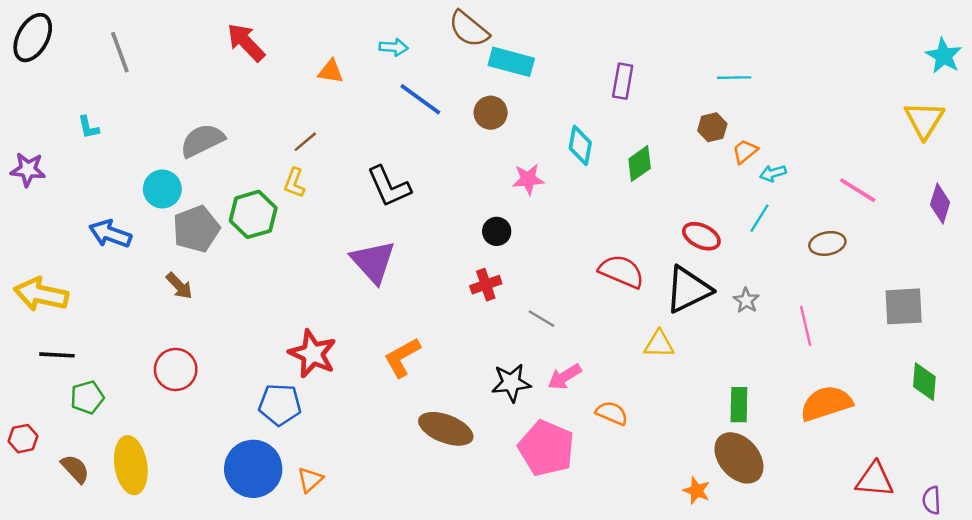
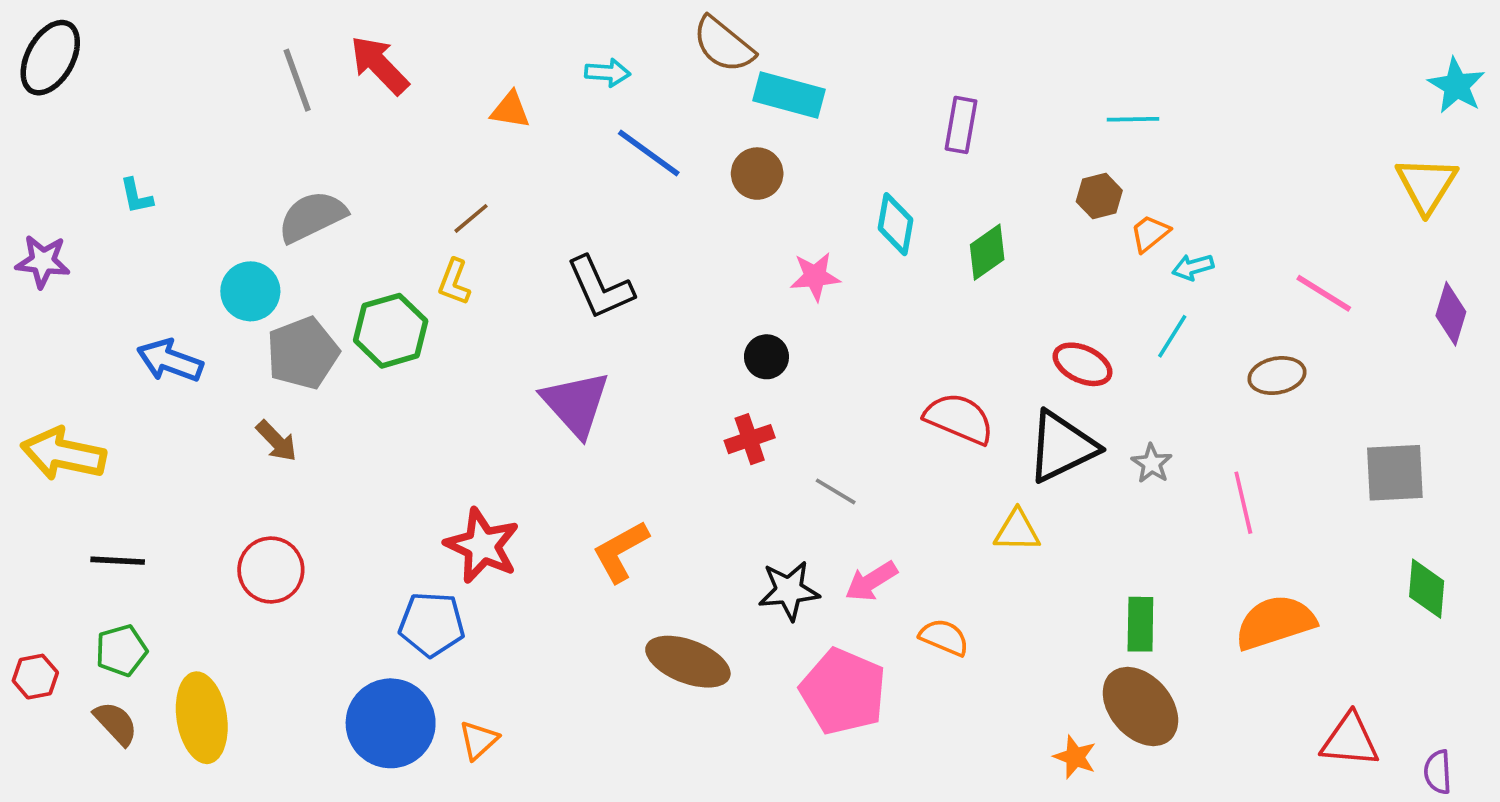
gray line: (120, 52) -> (297, 80), moved
black line: (57, 355) -> (118, 561), moved
green pentagon: (87, 397) -> (121, 650), moved

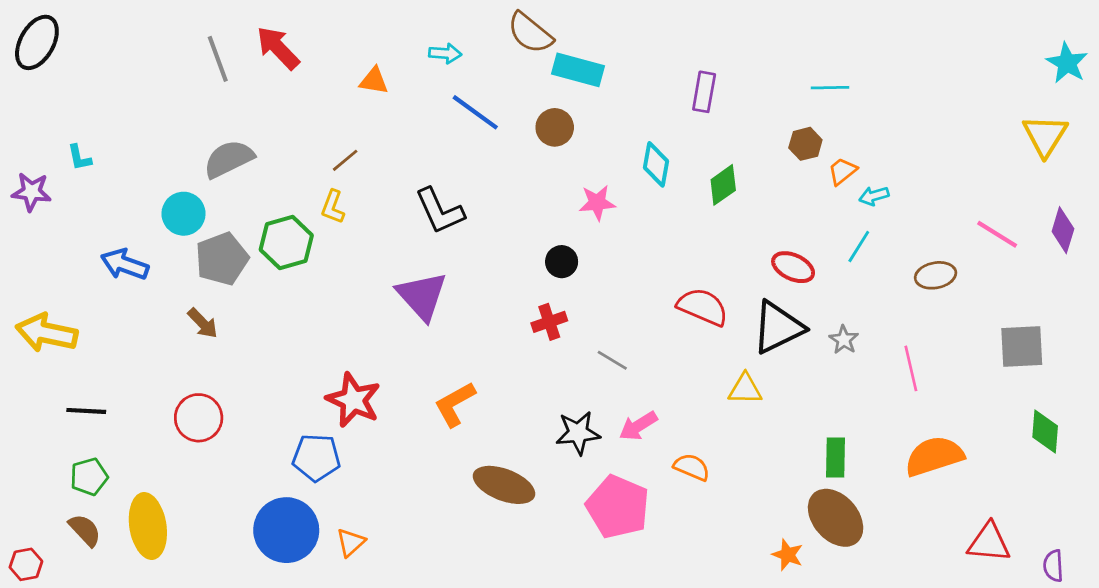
cyan L-shape: (136, 196) -> (79, 158), moved
pink line: (1324, 293) -> (997, 234), moved
red hexagon: (35, 677) -> (26, 564), moved

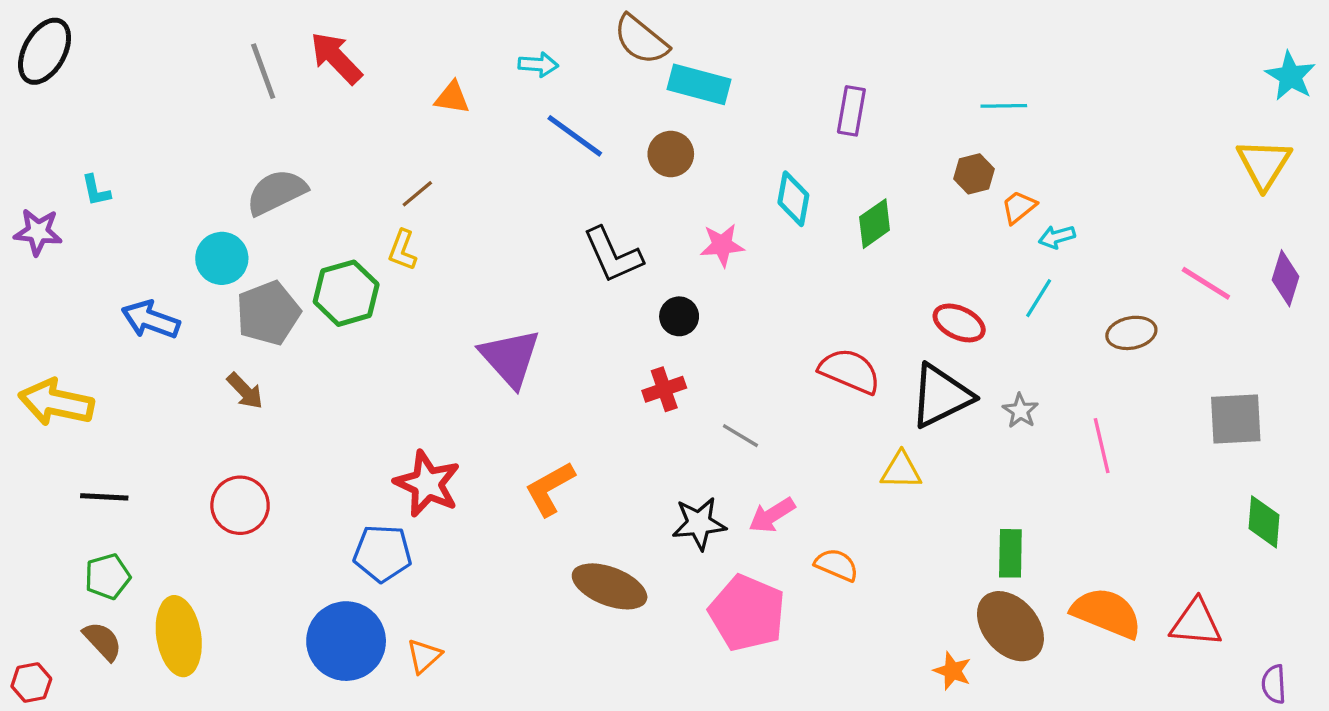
black L-shape: (440, 211) -> (613, 255), moved
orange semicircle: (934, 456) -> (1107, 613), moved, turned 40
red triangle: (989, 542) -> (1196, 623), moved

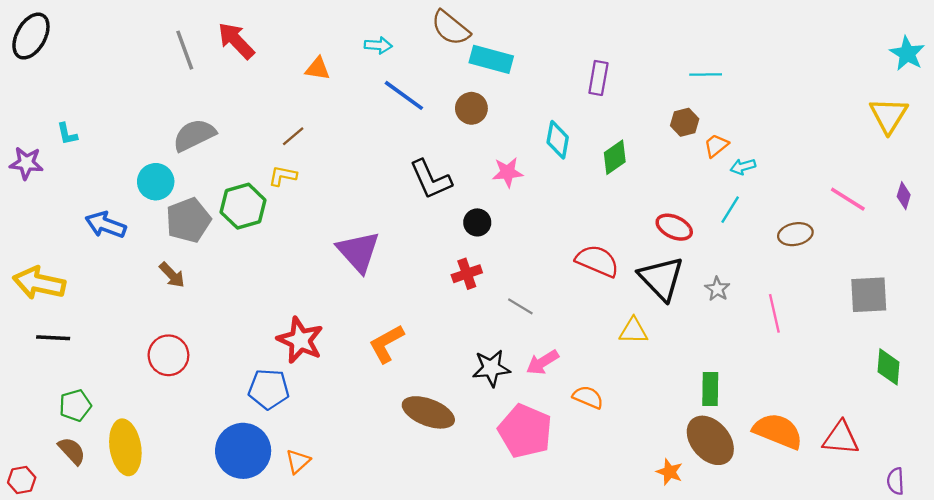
yellow L-shape: (402, 250) -> (283, 176), turned 80
purple diamond: (1285, 278) -> (904, 196), size x0.7
black triangle: (941, 396) -> (661, 278), turned -48
black line: (104, 497) -> (53, 338), moved

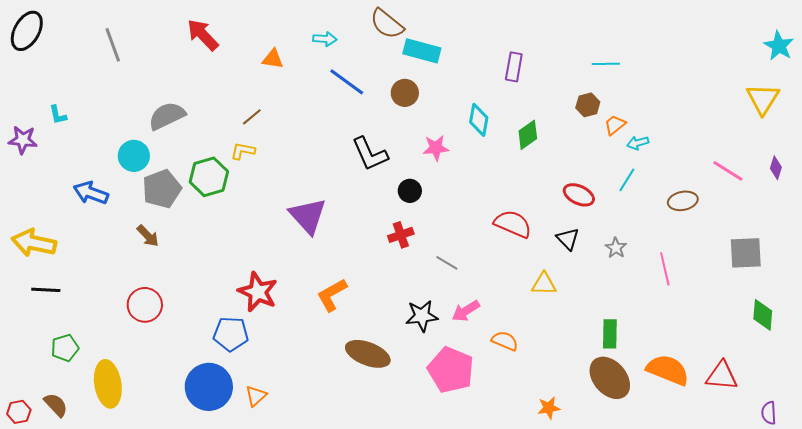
gray line: (185, 50) -> (113, 45), moved
black triangle: (661, 278) -> (568, 239), size x0.6
brown semicircle: (72, 451) -> (56, 405), moved
orange star: (670, 472) -> (549, 408), moved, turned -30

